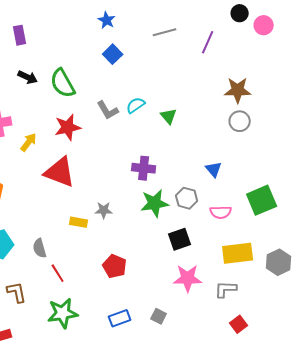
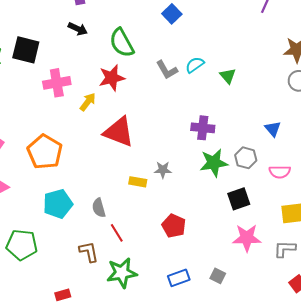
black arrow: (28, 77) -> (78, 29), moved
red star: (68, 127) -> (112, 78), moved
brown L-shape: (17, 292) -> (89, 252), moved

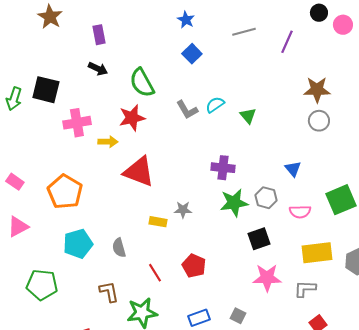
yellow arrow: (88, 102) -> (108, 142), turned 54
red line: (117, 233) -> (155, 273), moved

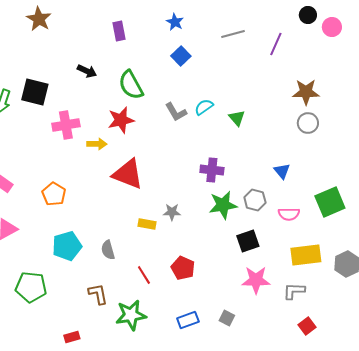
purple rectangle: (99, 35) -> (119, 31), moved
orange pentagon: (65, 192) -> (54, 194), size x0.7

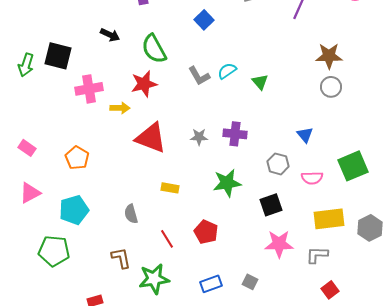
green star: (223, 205) -> (227, 183), moved
gray star: (172, 212) -> (199, 137), moved
cyan pentagon: (67, 246) -> (74, 210), moved

